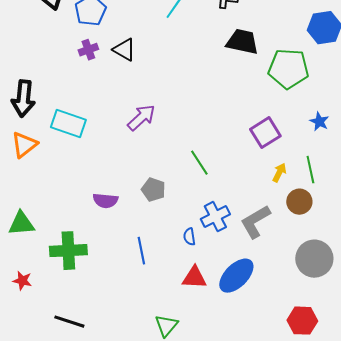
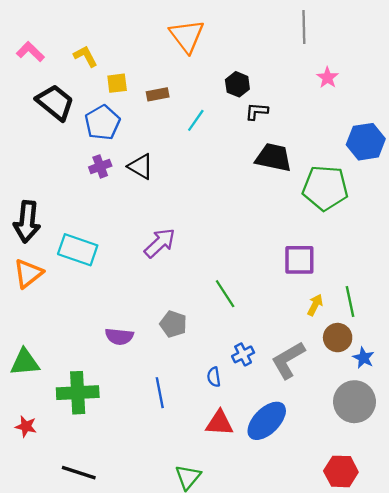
blue star: (319, 122) -> (364, 358), moved
purple square: (265, 133) -> (299, 260), turned 32
blue cross: (215, 217) -> (243, 354), size x0.7

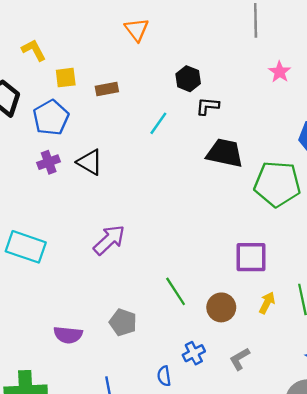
orange triangle: (187, 36) -> (137, 30), size x0.7
cyan line: (196, 120) -> (158, 123), moved
brown circle: (338, 338) -> (221, 307), moved
gray L-shape: (288, 360) -> (240, 359), size x0.6

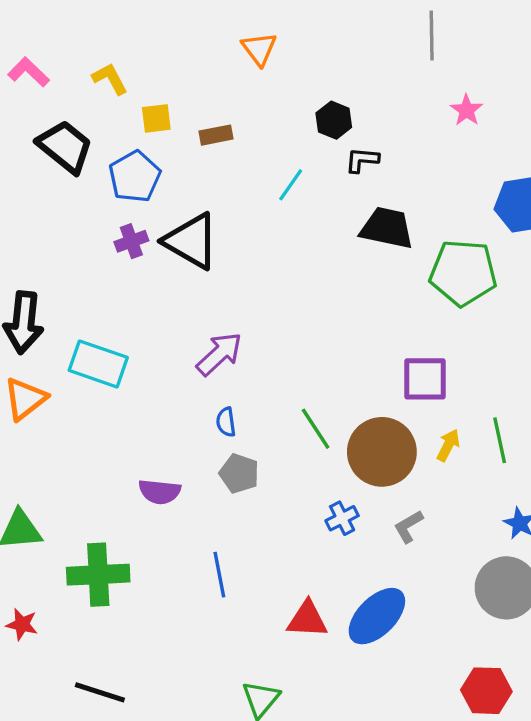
black triangle: (90, 162) -> (191, 241), size x1.5
brown circle: (221, 307) -> (382, 452), size x1.6
blue semicircle: (164, 376) -> (226, 422), moved

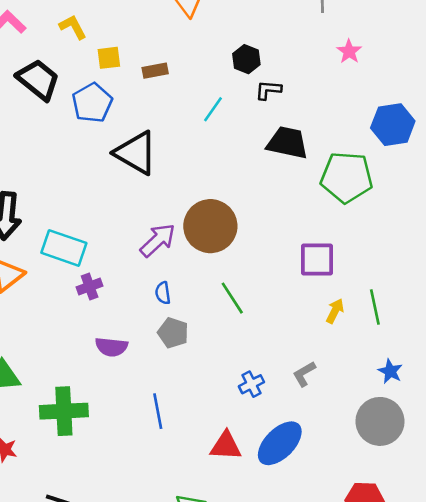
purple cross: (131, 241) -> (90, 287), moved
brown circle: (382, 452) -> (210, 226), moved
blue cross: (342, 518) -> (251, 384), moved

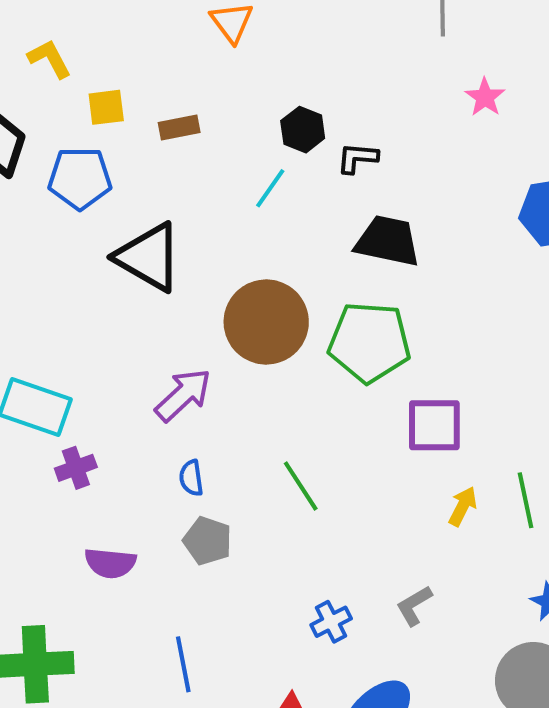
black hexagon: (246, 59) -> (303, 130), moved
blue pentagon: (92, 103) -> (80, 178), turned 30
green pentagon: (347, 177) -> (370, 342), moved
brown circle: (210, 226) -> (266, 322), moved

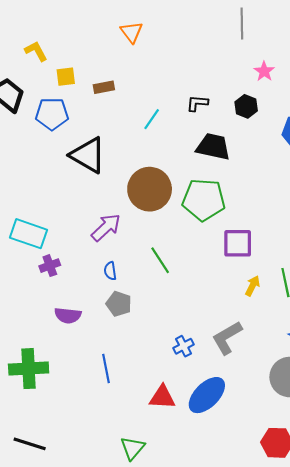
black hexagon: (303, 130) -> (246, 106), moved
green line: (301, 486) -> (160, 260), moved
gray L-shape: (414, 606) -> (227, 338), size x1.6

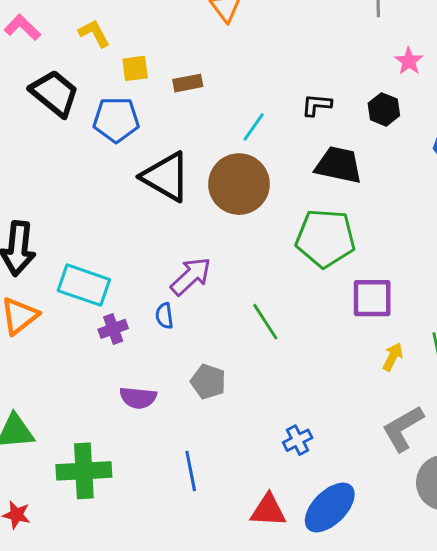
brown circle: (150, 189) -> (239, 184), moved
blue semicircle: (110, 271) -> (164, 316), moved
gray L-shape: (227, 338) -> (403, 428), moved

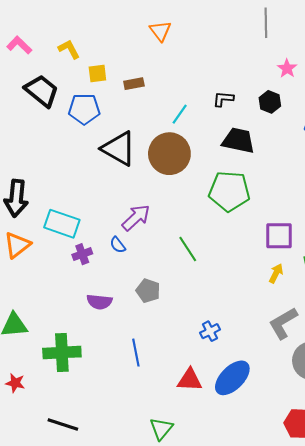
purple square: (372, 298) -> (279, 236), moved
blue semicircle: (164, 316) -> (118, 245), turned -30

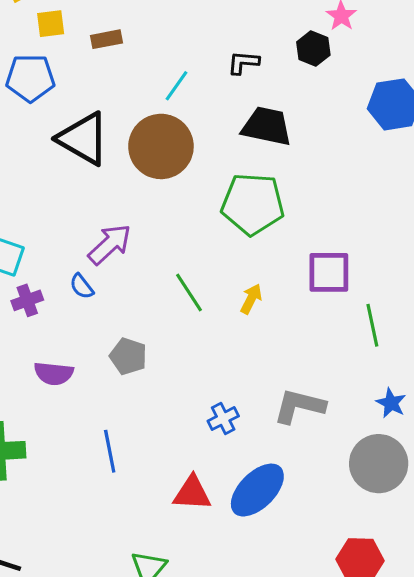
black hexagon: (270, 102) -> (313, 49), moved
yellow arrow: (276, 273) -> (251, 299), moved
gray L-shape: (283, 323) -> (299, 406), moved, turned 44

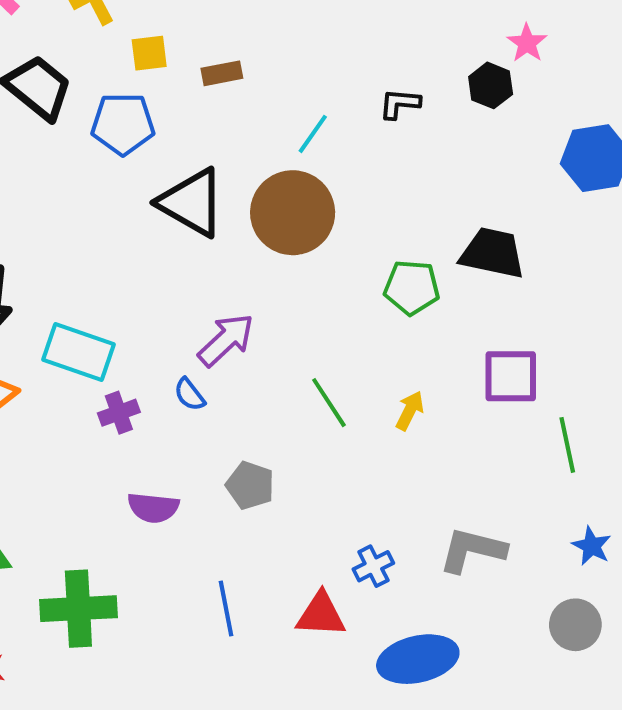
black trapezoid: (267, 126) -> (493, 253), moved
green pentagon: (253, 204) -> (412, 287), size x0.7
gray circle: (379, 464) -> (575, 625), size x0.7
blue ellipse: (257, 490) -> (418, 659), turned 32
red triangle: (192, 493) -> (321, 615), moved

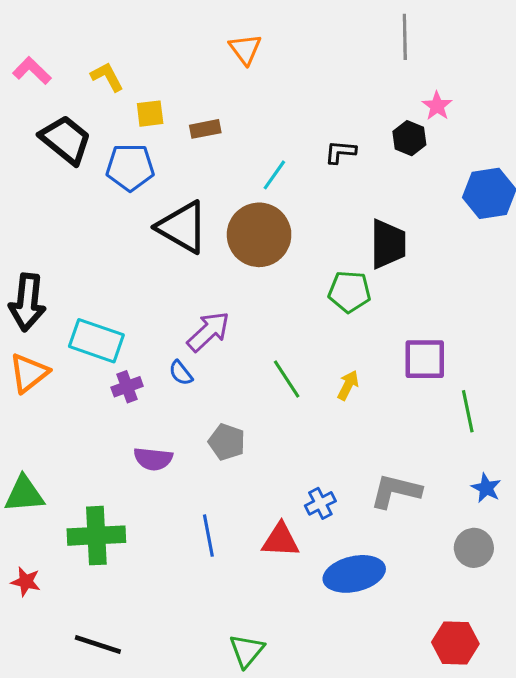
black trapezoid: (493, 253) -> (388, 244), moved, turned 78

